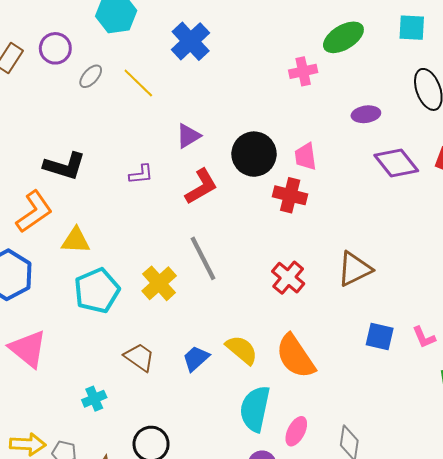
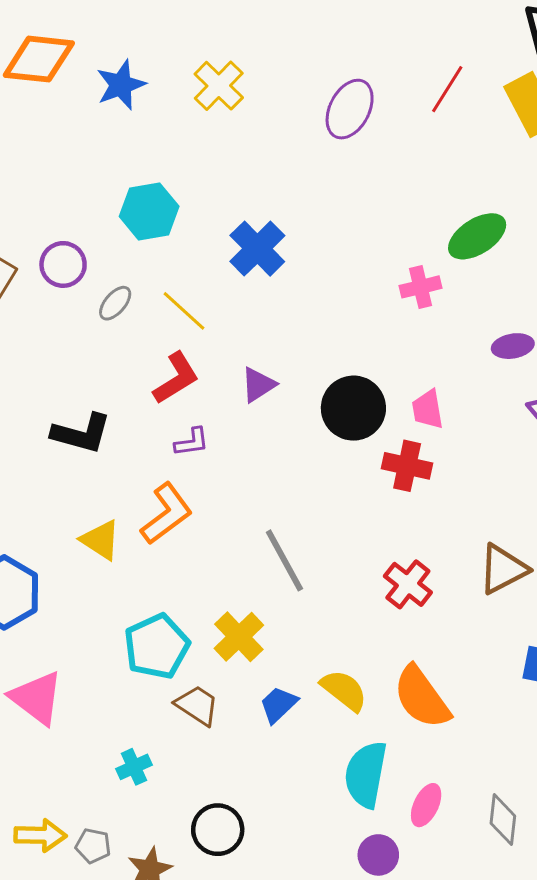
red L-shape: (201, 187) -> (176, 378), moved
orange L-shape: (34, 212) -> (167, 514), moved
yellow triangle: (76, 240) -> (101, 540), turned 32
yellow cross: (159, 283) -> (239, 637), moved
cyan pentagon: (97, 291) -> (157, 646), moved

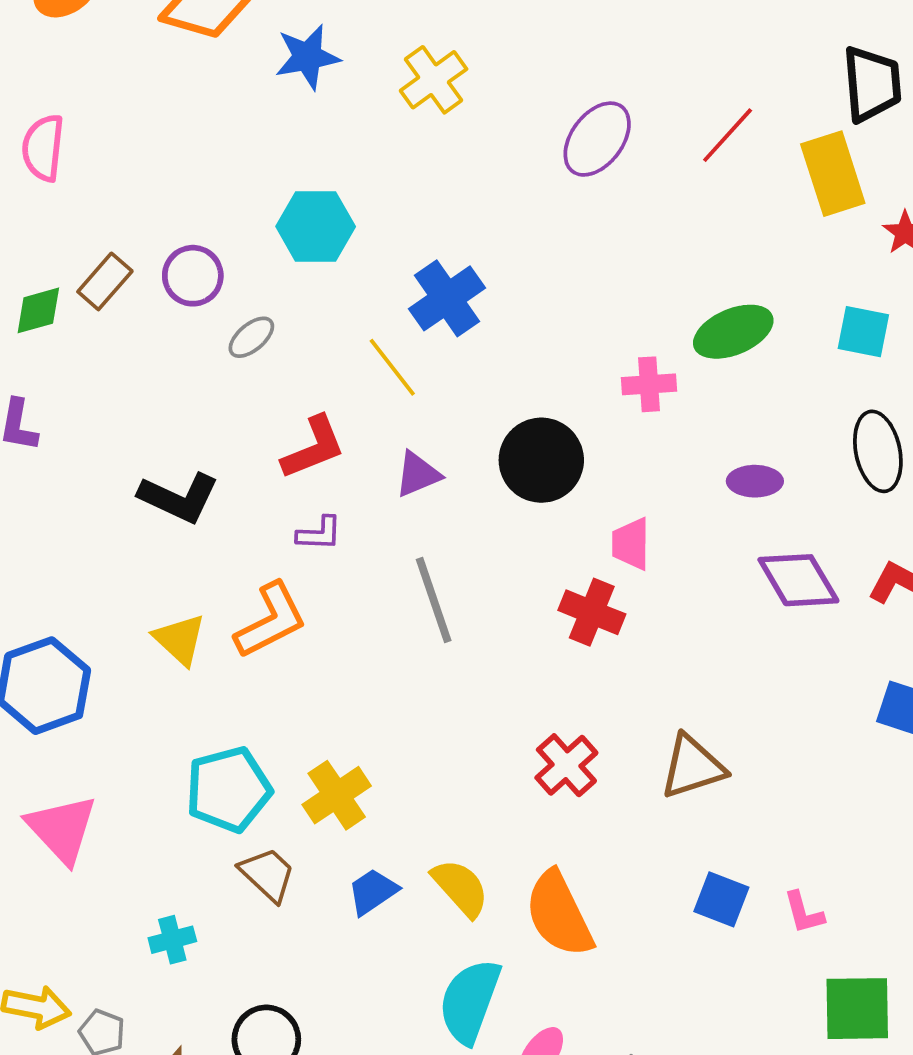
yellow line: (184, 311) -> (392, 367), moved
black circle: (353, 408) -> (541, 460), moved
gray line: (284, 560) -> (434, 600), moved

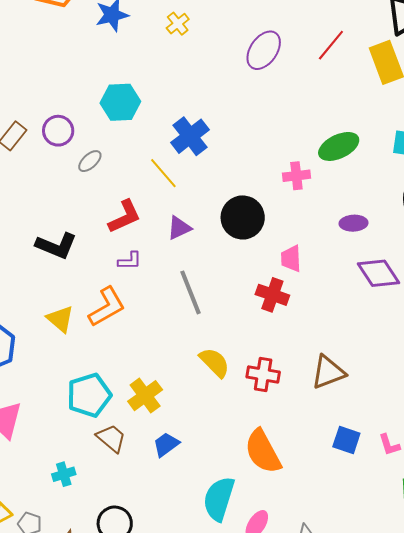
yellow cross: (434, 80) -> (178, 24), size x0.7
red cross: (566, 765) -> (263, 374), turned -36
yellow semicircle: (460, 888) -> (215, 362), moved

